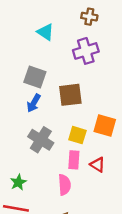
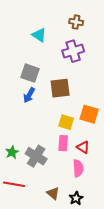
gray cross: (41, 140) -> (36, 156), moved
green star: (18, 182) -> (12, 152), moved
pink semicircle: (64, 185) -> (78, 168), moved

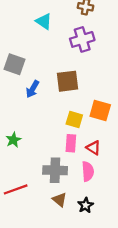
gray square: (30, 73) -> (14, 64), moved
green star: (12, 152) -> (13, 140), moved
gray cross: (36, 156) -> (55, 170), moved, turned -30
red line: (14, 184) -> (16, 189), turned -30

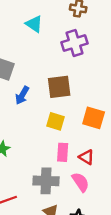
yellow square: (74, 120) -> (56, 121), moved
pink semicircle: (88, 171) -> (80, 182), turned -30

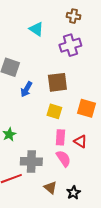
gray cross: (46, 181) -> (31, 161), moved
pink semicircle: (80, 182) -> (63, 158), moved

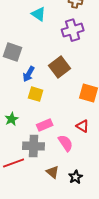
brown square: (57, 82) -> (60, 67), turned -30
yellow square: (54, 111) -> (36, 94), moved
pink rectangle: (60, 137) -> (45, 125), moved, turned 63

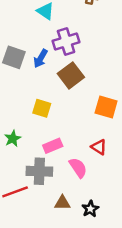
purple cross: (73, 30) -> (66, 41), moved
blue arrow: (29, 74) -> (41, 58), moved
brown triangle: (53, 172) -> (62, 203), turned -40

